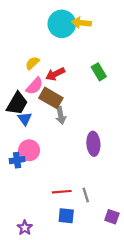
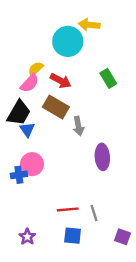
cyan circle: (62, 24) -> (68, 41), moved
red arrow: (55, 74) -> (61, 81), turned -126
pink semicircle: (35, 86) -> (30, 83), moved
gray arrow: (61, 115) -> (78, 126), moved
purple star: (25, 228) -> (27, 237), moved

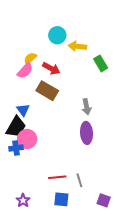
yellow arrow: (89, 25) -> (77, 46), moved
cyan circle: (68, 41) -> (57, 35), size x0.7
green rectangle: (108, 78) -> (101, 63), moved
black trapezoid: (19, 113) -> (16, 127), moved
gray arrow: (78, 126) -> (87, 107), moved

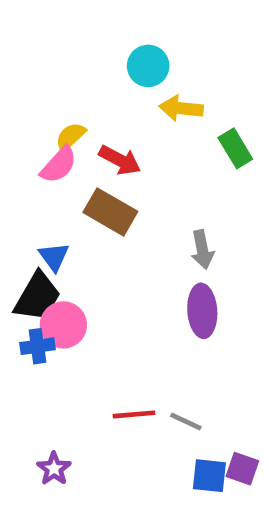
cyan circle: (57, 35) -> (148, 66), moved
gray line: (79, 180) -> (186, 422), turned -48
blue square: (61, 199) -> (209, 476), moved

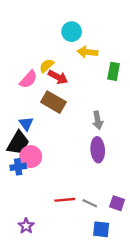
yellow semicircle: (70, 137) -> (47, 66), moved
green rectangle: (235, 148) -> (114, 71), turned 42
purple square: (242, 469) -> (117, 203), moved

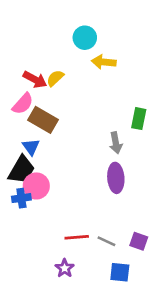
green rectangle: (114, 71) -> (139, 119), moved
red arrow: (58, 77) -> (35, 79), moved
pink semicircle: (28, 79) -> (23, 104), moved
brown rectangle: (53, 102) -> (43, 120), moved
purple star: (26, 226) -> (65, 268), moved

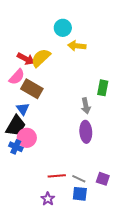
yellow semicircle: (55, 78) -> (41, 58), size x1.5
blue cross: (21, 198) -> (16, 147), turned 32
blue square: (120, 272) -> (80, 194), moved

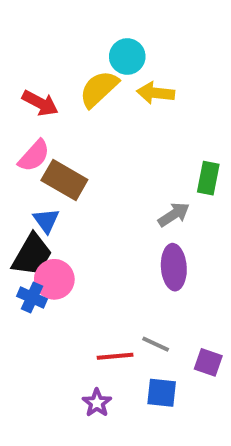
yellow semicircle: (41, 58) -> (99, 89), moved
red arrow: (26, 59) -> (40, 103), moved
gray arrow: (86, 106) -> (174, 214), turned -112
gray line: (79, 179) -> (156, 344), moved

